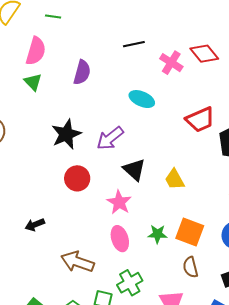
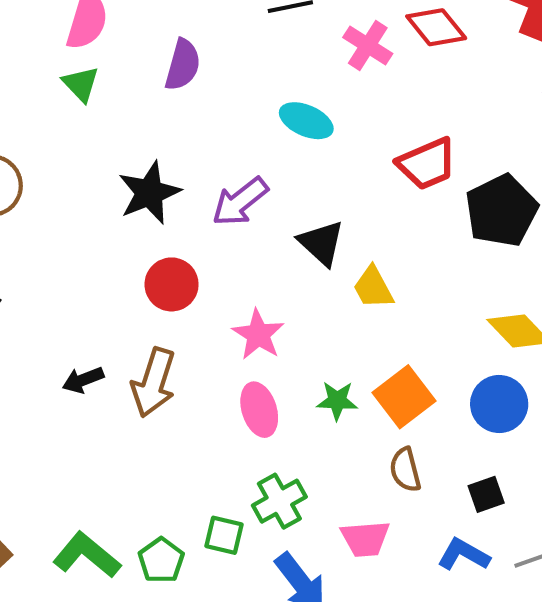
black triangle: (134, 170) -> (321, 243), moved
orange square: (190, 232) -> (404, 397), turned 32
brown arrow: (77, 262) -> (154, 383), moved, turned -92

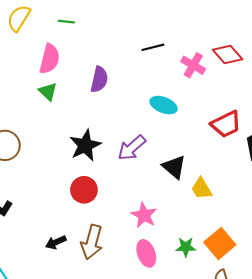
red circle: (172, 284) -> (84, 190), moved

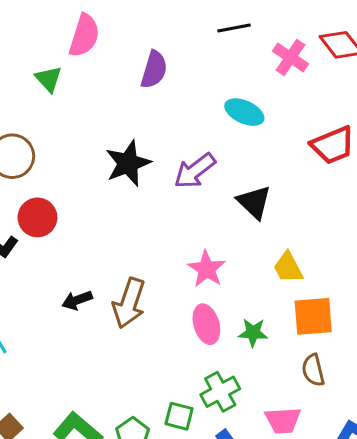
green triangle: (48, 92) -> (49, 79), moved
yellow trapezoid: (202, 189) -> (288, 267), moved
red circle: (84, 190) -> (37, 217), moved
orange square: (220, 243) -> (313, 316), turned 32
green star: (186, 247) -> (253, 333), moved

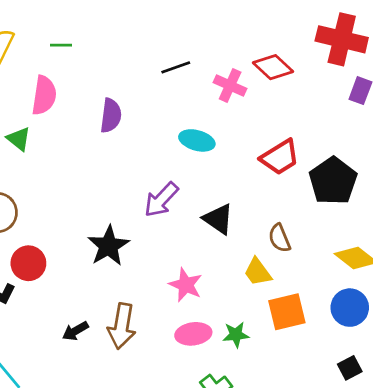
black star: (128, 163) -> (108, 246), moved
pink ellipse: (206, 324) -> (193, 334), turned -72
brown semicircle: (313, 370) -> (279, 238), moved

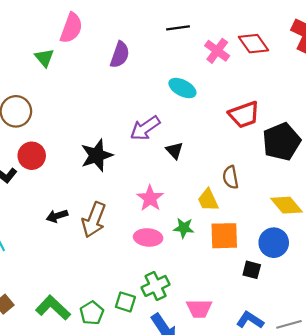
black triangle: (218, 219) -> (174, 150), moved, size x0.7
green star: (236, 335) -> (184, 228), moved
black square: (350, 368) -> (252, 270), moved, turned 30

